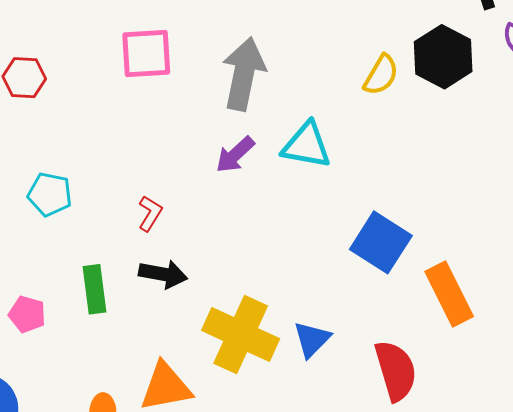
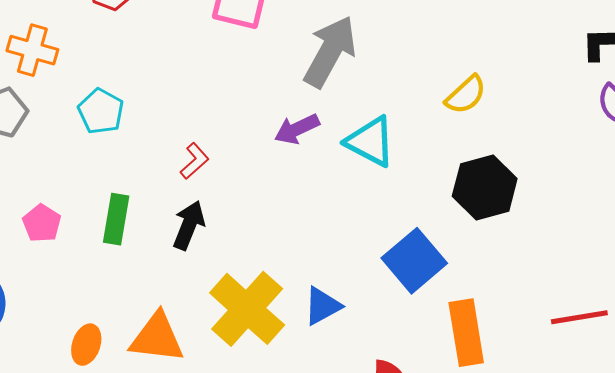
black hexagon: (443, 57) -> (485, 187), moved
black arrow: (163, 274) -> (189, 225), turned -96
blue triangle: (312, 339) -> (322, 306), moved

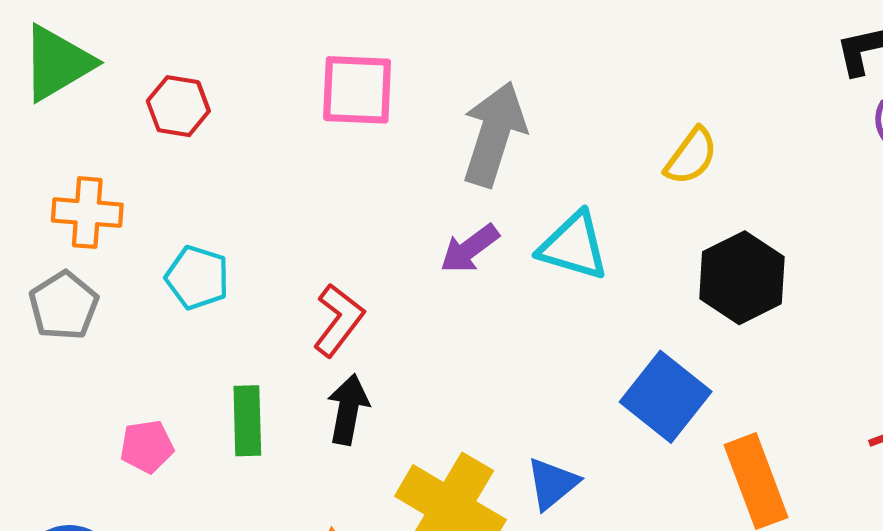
red L-shape: (194, 161) -> (339, 320), size x1.4
pink pentagon: (42, 223) -> (147, 446), turned -30

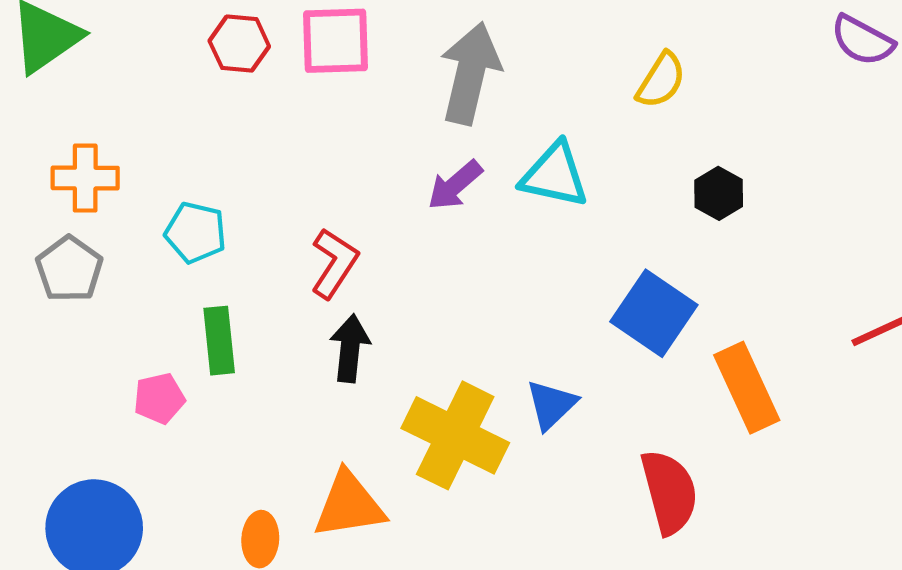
red hexagon: (178, 106) -> (239, 44), moved
black hexagon: (742, 278) -> (719, 193), size x0.6
green rectangle: (247, 421) -> (219, 341), moved

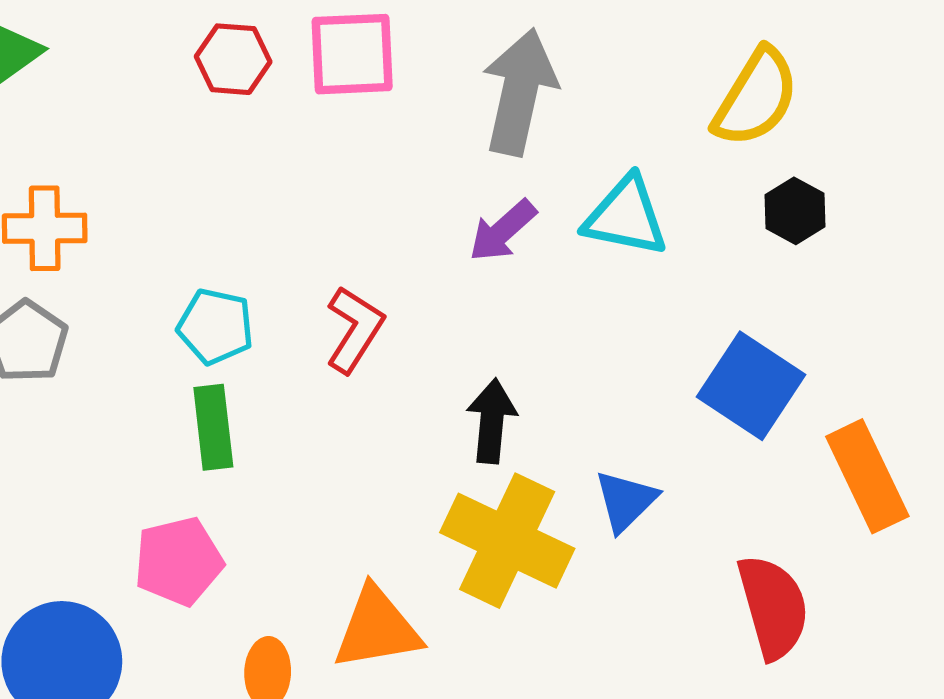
yellow semicircle: (661, 80) -> (756, 97), size x1.4
black hexagon: (719, 193) -> (795, 211), moved
cyan pentagon: (196, 233) -> (215, 326), moved
black arrow: (350, 348) -> (492, 421), moved
pink pentagon: (159, 398) -> (179, 561), moved, size x1.4

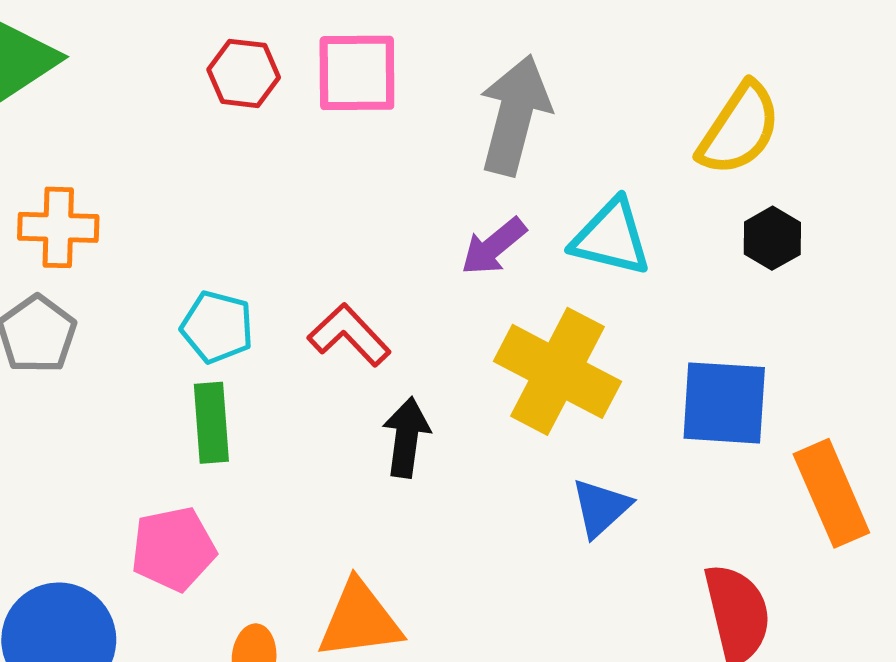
red L-shape: (355, 329) -> (349, 335), turned -78
blue square: (751, 386) -> (724, 403), turned -32
black arrow: (492, 421) -> (406, 437), moved
yellow cross: (507, 541) -> (557, 371), moved

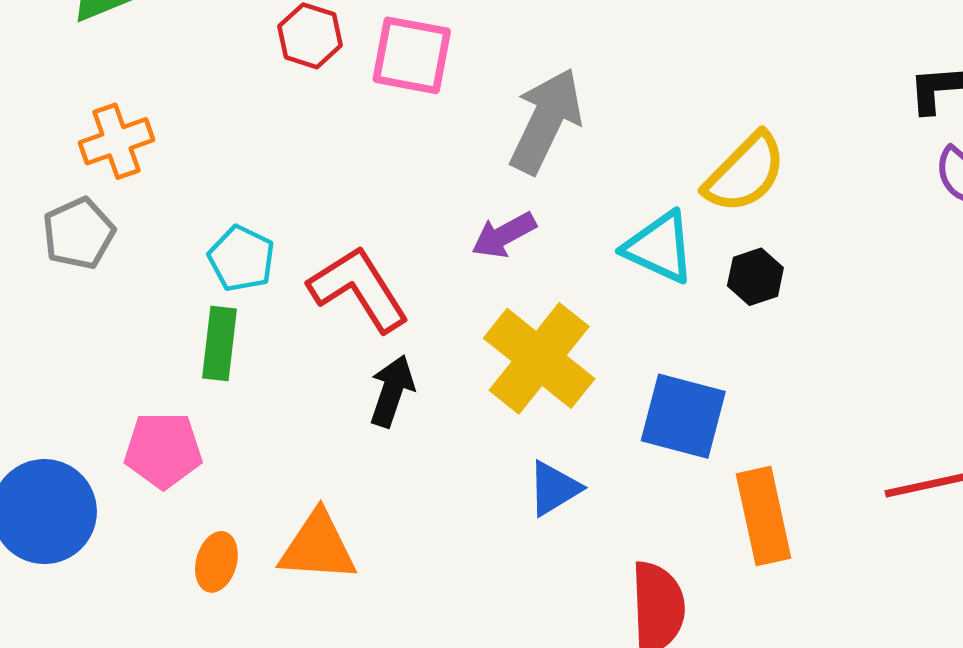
orange cross: (58, 227) -> (116, 141), turned -32
cyan triangle: (611, 237) -> (659, 247), moved
red L-shape: (349, 335) -> (359, 289), size x1.4

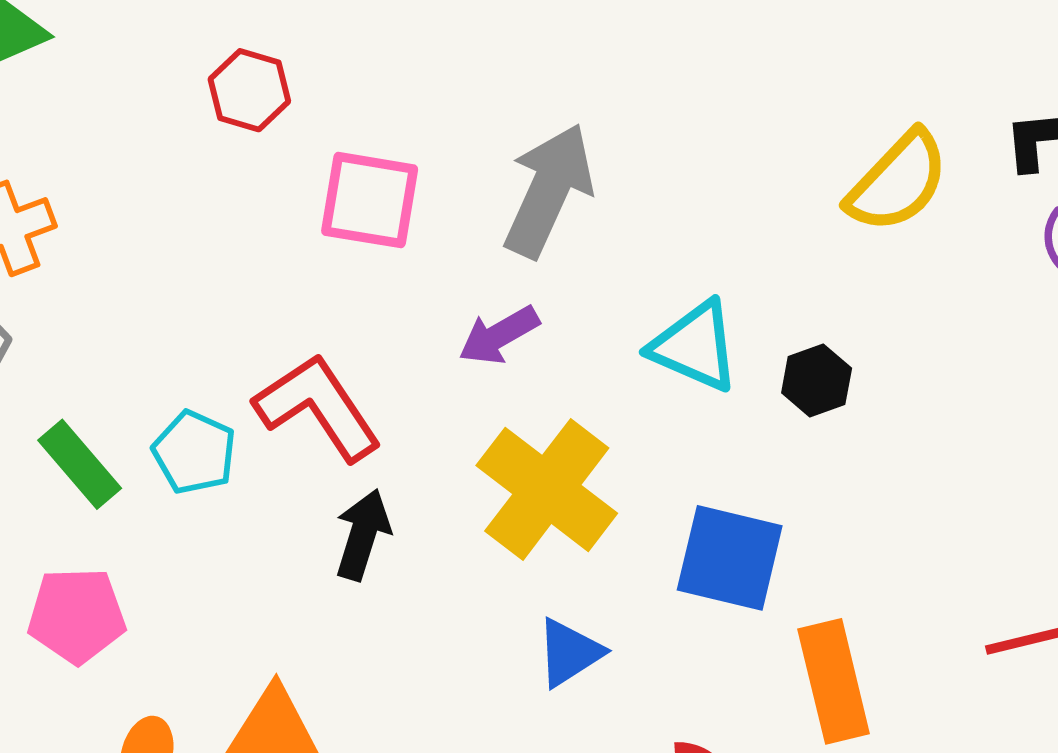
pink square: (412, 55) -> (370, 200), moved
yellow semicircle: (745, 173) -> (898, 182), moved
cyan pentagon: (242, 259) -> (194, 452), moved
green rectangle: (219, 344) -> (80, 464), moved, turned -46

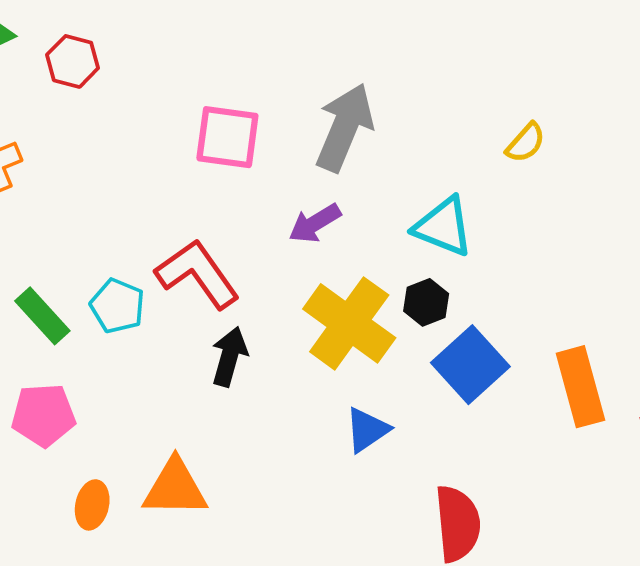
red hexagon: (249, 90) -> (73, 61), moved
yellow semicircle: (898, 182) -> (526, 143), moved, size x0.6
black hexagon: (817, 381) -> (426, 302), moved
blue square: (730, 558) -> (470, 365), turned 36
orange rectangle: (834, 681) -> (580, 387), moved

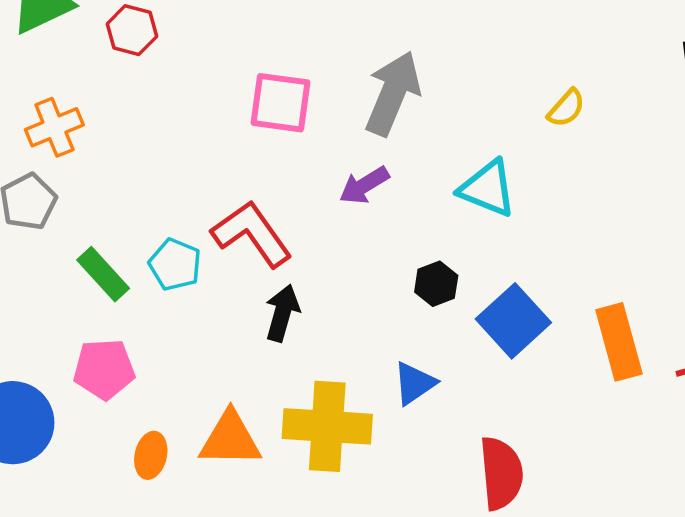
black hexagon: (426, 302) -> (436, 284), moved
yellow cross: (349, 323) -> (327, 426), moved, turned -32

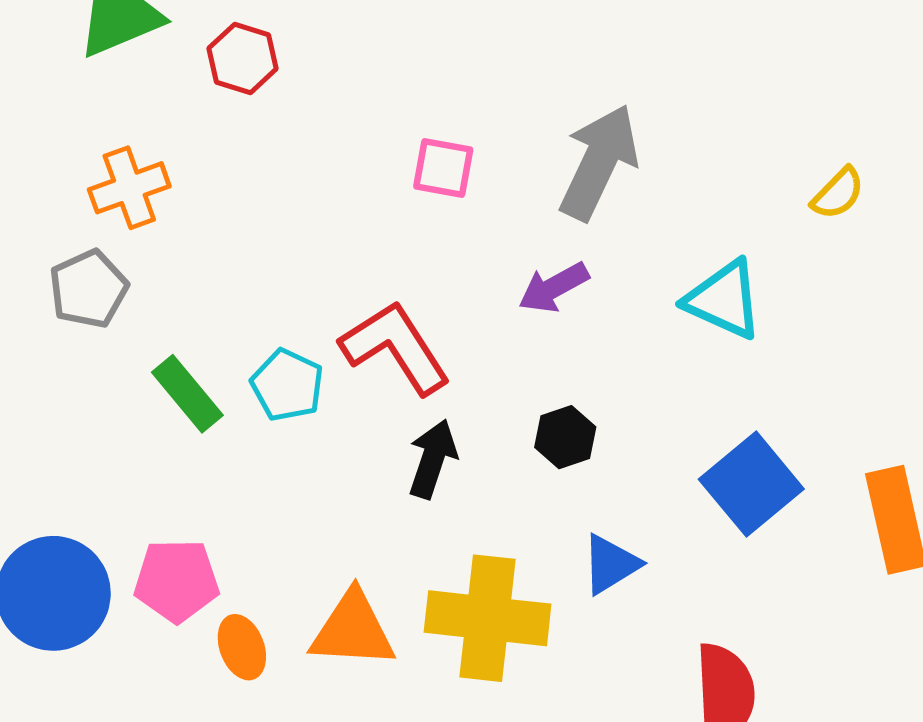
pink square: (280, 103) -> (443, 168), size x0.7
black hexagon: (436, 284) -> (565, 437), moved
pink pentagon: (104, 369) -> (177, 581), moved
orange ellipse: (151, 455) -> (242, 647), turned -36

